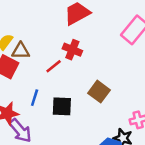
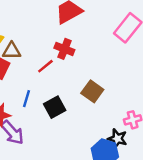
black square: (62, 106) -> (55, 107), turned -30

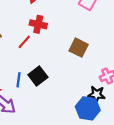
brown square: (92, 91) -> (79, 48), moved
blue line: (26, 99) -> (18, 80), moved

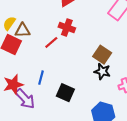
black square: (38, 76) -> (65, 93), moved, turned -36
black star: (97, 94) -> (102, 71), moved

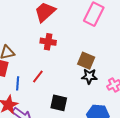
red line: (51, 42) -> (38, 76), moved
blue line: (41, 78) -> (18, 83), moved

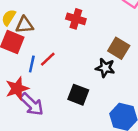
red line: (38, 76) -> (48, 59), moved
black star: (89, 76) -> (105, 68), moved

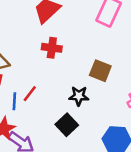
black star: (105, 68) -> (79, 96), moved
black square: (78, 95) -> (67, 125), turned 35

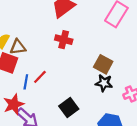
black star: (79, 96) -> (104, 83), moved

